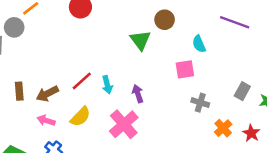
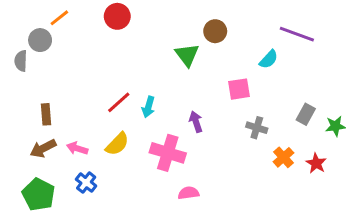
cyan semicircle: (199, 44) -> (269, 59), moved, turned -114
cyan arrow: (107, 85) -> (148, 107), turned 30
brown arrow: (47, 94) -> (43, 148), moved
purple arrow: (138, 94) -> (196, 122), moved
pink cross: (124, 124) -> (168, 153), turned -32

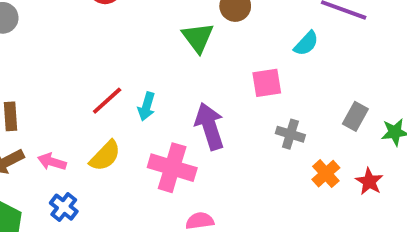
purple arrow: (196, 122) -> (210, 126), size x1.6

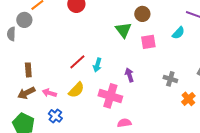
pink square: (267, 83) -> (148, 42), moved
purple arrow: (210, 126) -> (129, 75), size x0.6

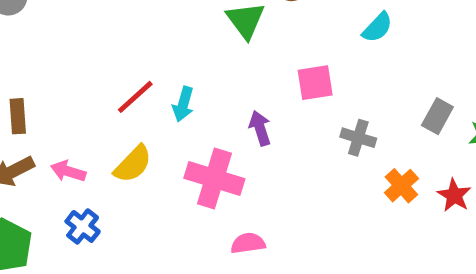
pink square: (148, 42) -> (315, 83), moved

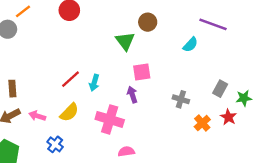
pink square: (315, 83) -> (142, 72), moved
red star: (454, 195) -> (228, 117), moved
blue cross: (83, 226) -> (55, 144), moved

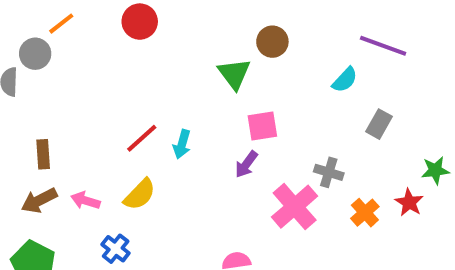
gray rectangle: (220, 89) -> (379, 124), moved
purple arrow: (132, 95) -> (246, 164), turned -126
pink cross: (110, 119) -> (295, 207), moved, turned 32

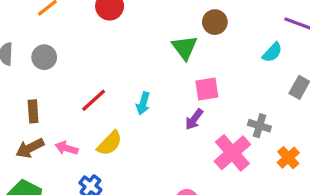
gray circle: (35, 54) -> (44, 57), moved
red line: (142, 138) -> (94, 100), moved

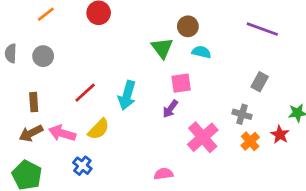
cyan semicircle: (272, 52) -> (201, 52), moved, turned -120
cyan arrow: (143, 103) -> (127, 95), size x1.5
gray cross: (259, 126) -> (242, 114), moved
pink arrow: (67, 148) -> (62, 133), size x1.4

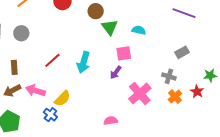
brown circle: (188, 26) -> (96, 11), moved
gray rectangle: (260, 82) -> (182, 52), turned 32
yellow semicircle: (99, 129) -> (62, 99), moved

